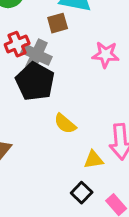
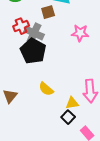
yellow semicircle: (65, 124) -> (46, 89), moved
black square: (82, 193) -> (68, 117), moved

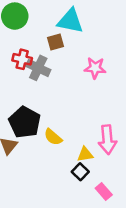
red cross: (21, 26) -> (22, 59), turned 35
black pentagon: (33, 51) -> (25, 122), moved

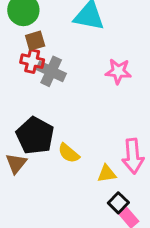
brown square: (56, 42) -> (35, 41), moved
black square: (80, 172) -> (118, 203), moved

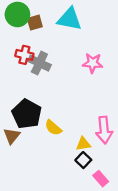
brown square: (35, 41) -> (35, 23), moved
black square: (118, 203) -> (83, 160), moved

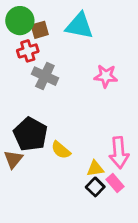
red cross: (24, 55) -> (28, 51), moved, turned -30
pink rectangle: (101, 179) -> (115, 183), moved

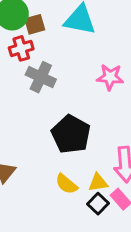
black pentagon: (30, 134) -> (71, 134), moved
yellow semicircle: (61, 150) -> (66, 184), moved

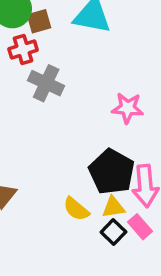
pink star: (110, 77) -> (128, 108), moved
black pentagon: (71, 134) -> (112, 172), moved

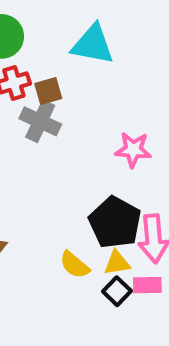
brown square: (39, 21) -> (48, 91), moved
pink rectangle: (140, 227) -> (147, 285), turned -50

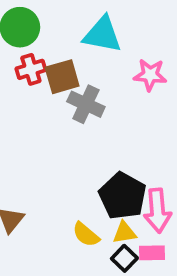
brown square: (48, 91) -> (62, 77), size x1.4
gray cross: (40, 121) -> (86, 104), moved
pink star: (133, 150) -> (150, 75), moved

